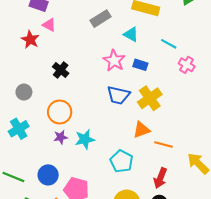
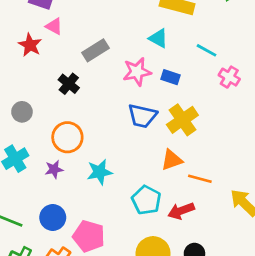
gray rectangle: (101, 19) -> (96, 50), moved
pink star: (114, 61) -> (137, 72), turned 30
purple star: (61, 137) -> (54, 169), moved
red arrow: (160, 178) -> (181, 211), moved, turned 48

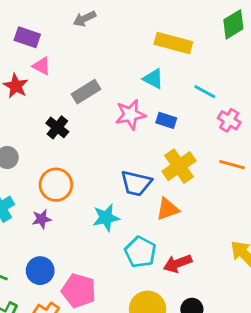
blue trapezoid: (142, 116) -> (136, 183), moved
cyan star: (100, 172) -> (106, 218), moved
orange line: (200, 179) -> (232, 165), moved

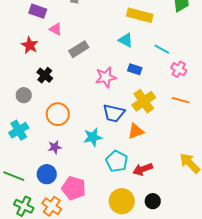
pink triangle: (42, 66) -> (56, 29), moved
pink star: (130, 115) -> (106, 77), moved
black cross: (57, 127) -> (45, 75), moved
purple star: (42, 219) -> (55, 147), moved

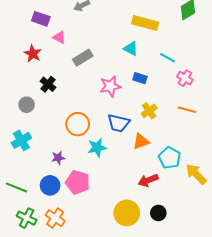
yellow cross: (144, 101) -> (149, 111), size x0.7
orange circle: (58, 114) -> (78, 124), moved
cyan pentagon: (117, 161) -> (170, 158), moved
pink pentagon: (74, 188) -> (78, 182), moved

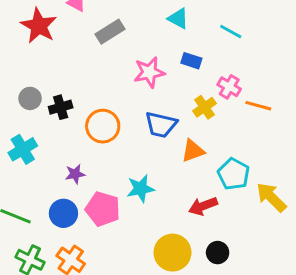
red star: (33, 54) -> (39, 26), size x1.4
pink cross: (185, 78) -> (229, 87), moved
black cross: (48, 84) -> (61, 107), moved, turned 35
cyan star: (97, 148) -> (141, 189), moved

